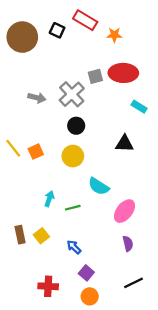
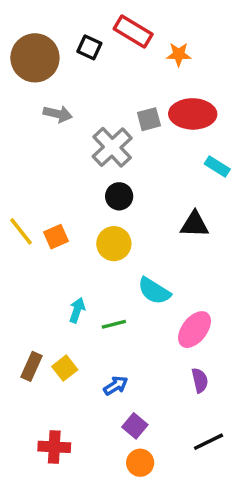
gray arrow: (37, 98) -> (58, 114), moved
brown rectangle: (20, 235) -> (31, 366), turned 36
blue arrow: (74, 247) -> (116, 386), turned 104
red cross: (48, 286) -> (54, 447), moved

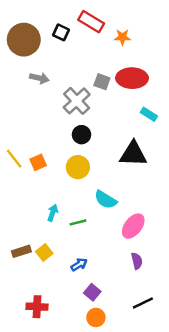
gray square: (149, 119) -> (102, 82), turned 35
black triangle: (194, 224) -> (133, 154), size x1.4
brown rectangle: (31, 366) -> (21, 251), turned 48

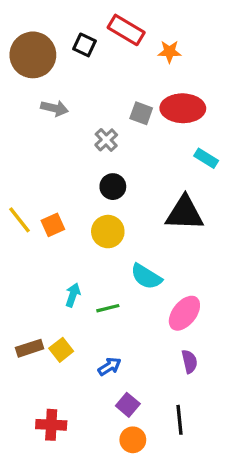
gray cross: (77, 101) -> (106, 140), size x0.6
black line: (143, 303) -> (179, 420), moved, turned -70

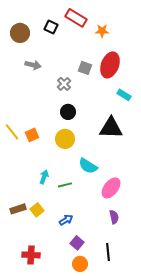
brown circle: (33, 55) -> (20, 33), size x0.7
red ellipse: (183, 108) -> (110, 65), turned -70

